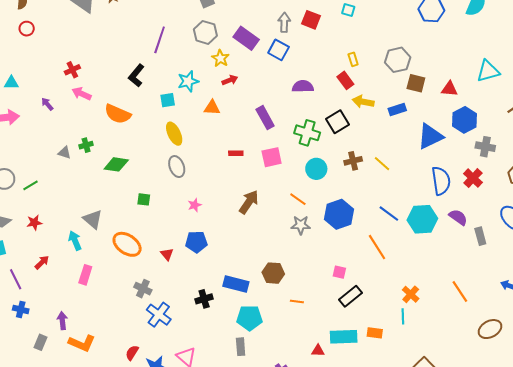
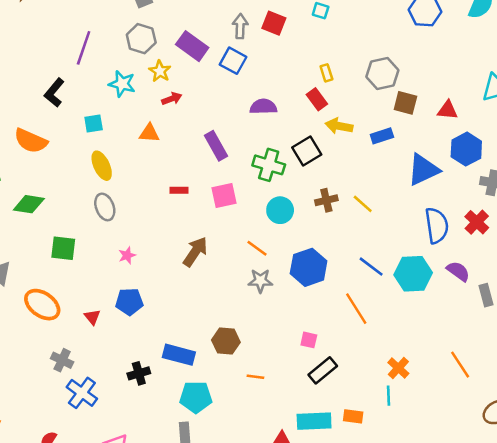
cyan star: (188, 81) -> (122, 84), moved, turned 30
green square: (144, 199) -> (63, 248), size x1.5

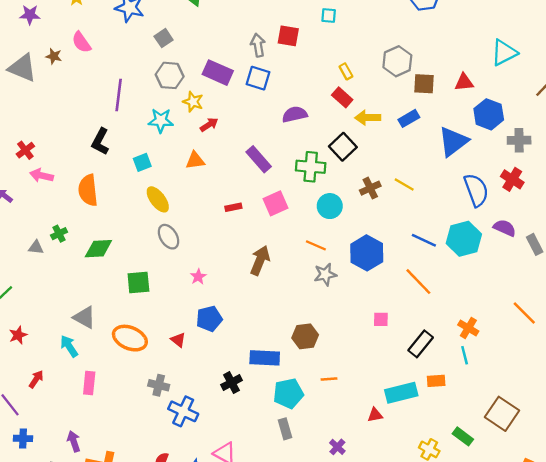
orange semicircle: (31, 141) -> (88, 190), turned 72
black rectangle: (323, 370) -> (421, 344), moved
orange line: (255, 377) -> (329, 379), moved

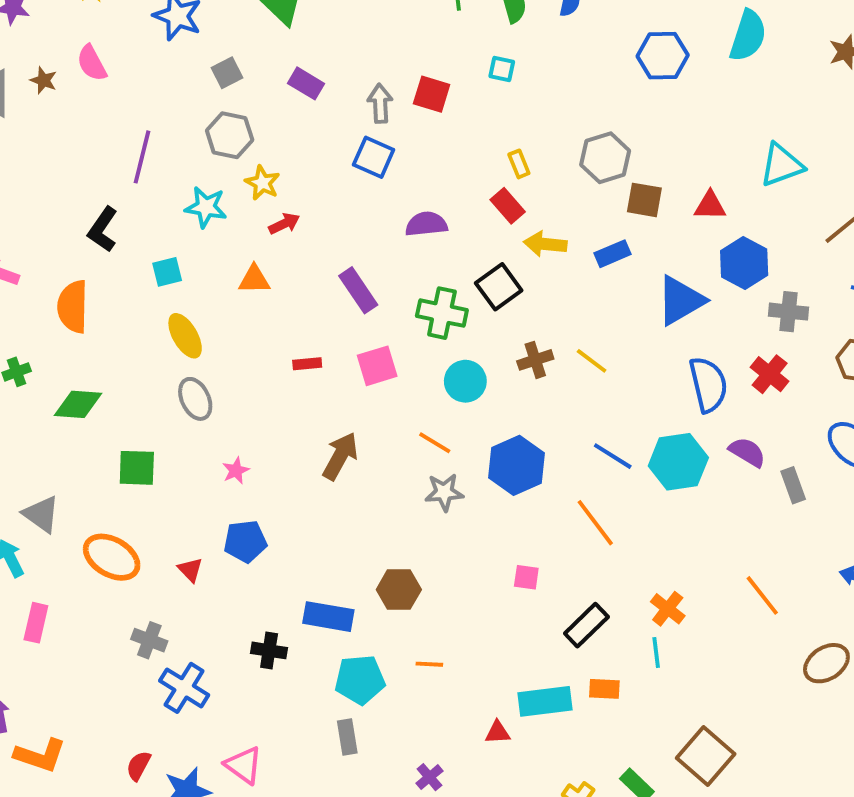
purple rectangle: (218, 73) -> (306, 83), moved, size x0.7
black cross: (232, 383) -> (269, 650), turned 30

